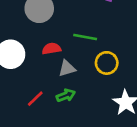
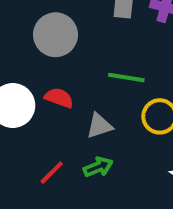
red semicircle: (51, 49) -> (59, 98), moved, turned 30

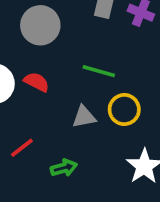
gray triangle: (99, 126) -> (84, 117), moved
green arrow: (98, 167) -> (64, 168), moved

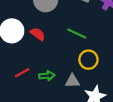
gray triangle: (84, 117) -> (72, 81), moved
green arrow: (64, 168) -> (47, 76), moved

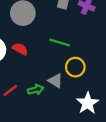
gray triangle: (72, 81) -> (55, 81), moved, turned 42

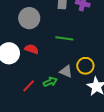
yellow circle: (75, 67) -> (85, 66), moved

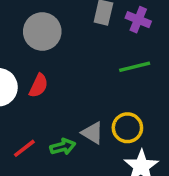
green line: (64, 38) -> (135, 67), moved, turned -30
red semicircle: (32, 49) -> (39, 86), turned 88

